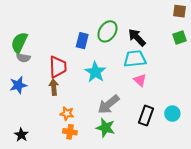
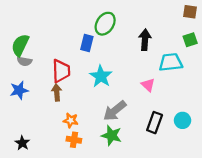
green ellipse: (107, 31) -> (105, 24), moved
black arrow: (137, 37) -> (145, 40), turned 48
cyan trapezoid: (135, 59) -> (171, 62), moved

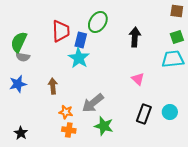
cyan trapezoid: (171, 62) -> (173, 59), moved
red trapezoid: (61, 71) -> (61, 31), moved
cyan star: (101, 76) -> (79, 58), moved
gray arrow: (115, 111) -> (93, 103), moved

